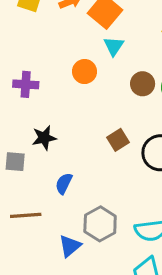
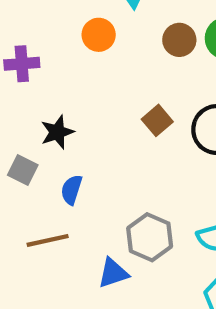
gray square: (15, 162) -> (23, 170), turned 30
blue semicircle: (64, 183) -> (71, 190), moved
blue triangle: (70, 246) -> (113, 273), turned 30

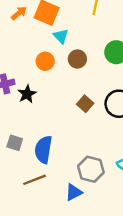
brown circle: (179, 40) -> (77, 59), moved
black star: (57, 132) -> (27, 94), moved
blue semicircle: (71, 190) -> (43, 150), size x1.6

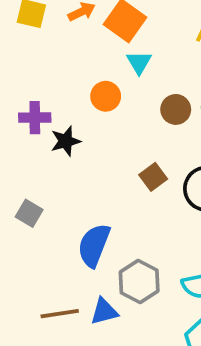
brown circle: (77, 59) -> (176, 109), moved
blue semicircle: (43, 150) -> (94, 245), moved
brown line: (34, 180) -> (60, 314), moved

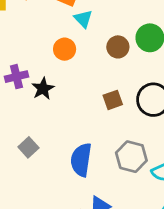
brown square: (153, 177) -> (113, 100), turned 30
gray square: (29, 213) -> (28, 147), turned 30
gray hexagon: (139, 281) -> (131, 157), moved

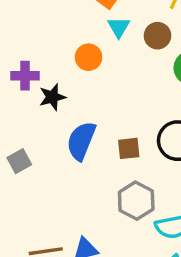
brown circle: (118, 47) -> (157, 36), moved
brown square: (113, 100) -> (129, 148), moved
blue semicircle: (81, 160) -> (81, 141), moved

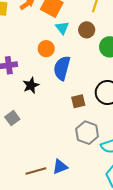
black star: (52, 97) -> (31, 85), moved
blue semicircle: (81, 141) -> (62, 68), moved

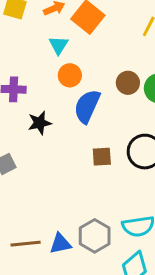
cyan triangle: (62, 28) -> (59, 45), moved
brown circle: (87, 30) -> (128, 83), moved
gray hexagon: (87, 133) -> (95, 236), moved

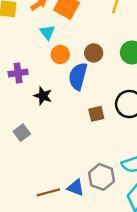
brown circle: (128, 83) -> (94, 53), moved
black star: (40, 123) -> (43, 96), turned -30
blue triangle: (60, 244) -> (76, 188), turned 42

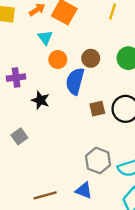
brown square: (96, 114) -> (97, 109), moved
gray hexagon: (101, 177) -> (98, 161), moved
blue triangle: (76, 188) -> (84, 190), moved

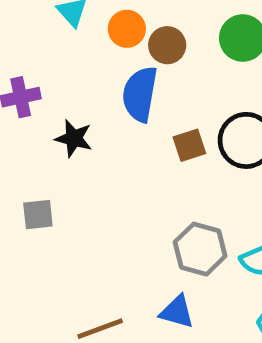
orange circle: (58, 60) -> (127, 29), moved
gray square: (19, 136) -> (38, 215), turned 35

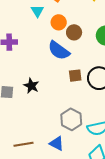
blue semicircle: (140, 94) -> (59, 50), turned -75
black star: (74, 138) -> (31, 86), moved

